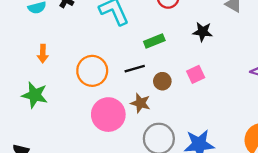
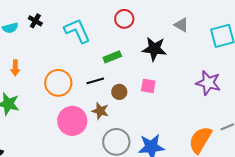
black star: (203, 32) -> (154, 49), size x1.4
pink square: (196, 74) -> (148, 86), turned 35

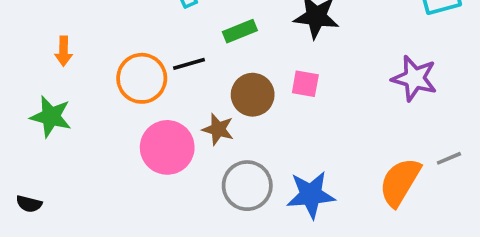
black line: (95, 81) -> (189, 64), moved
brown circle: (119, 92) -> (253, 95), size x1.5

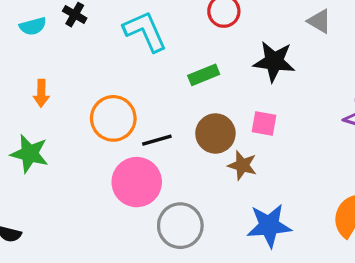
black line: (189, 64) -> (157, 140), moved
brown star: (218, 129) -> (242, 165), moved
gray circle: (247, 186) -> (180, 226), moved

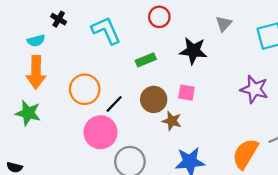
gray triangle: (319, 21) -> (224, 24), turned 42
cyan semicircle: (33, 26) -> (36, 41), moved
orange arrow: (41, 93) -> (36, 72), size x1.8
black line: (157, 140) -> (114, 104), turned -30

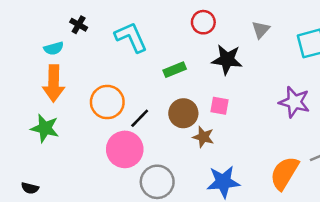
red circle: (159, 17) -> (203, 22), moved

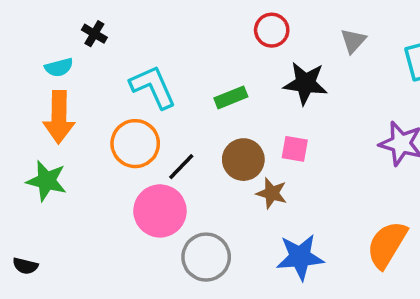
cyan L-shape: (131, 37) -> (153, 87), moved

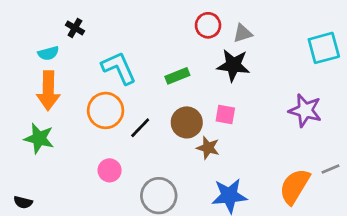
gray triangle: (353, 41) -> (243, 33), moved, turned 30
pink circle: (160, 211) -> (110, 170), moved, size x0.6

